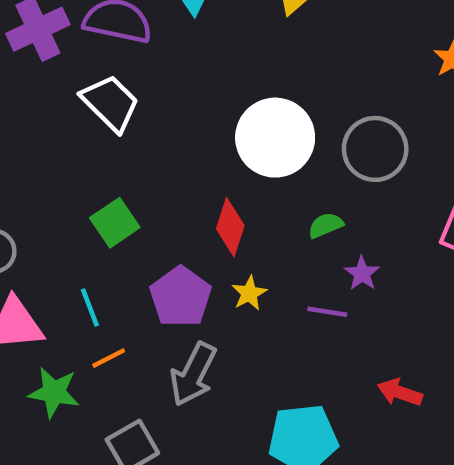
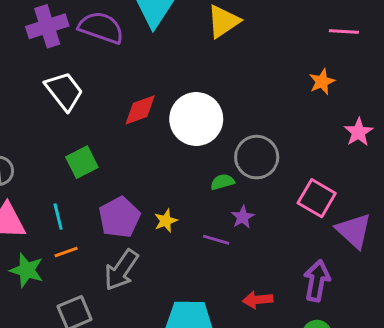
white trapezoid: (110, 103) -> (64, 91), moved
gray circle: (375, 149) -> (257, 157), moved
red diamond: (230, 227) -> (140, 110), moved, turned 45
red arrow: (400, 392) -> (258, 300), turned -32

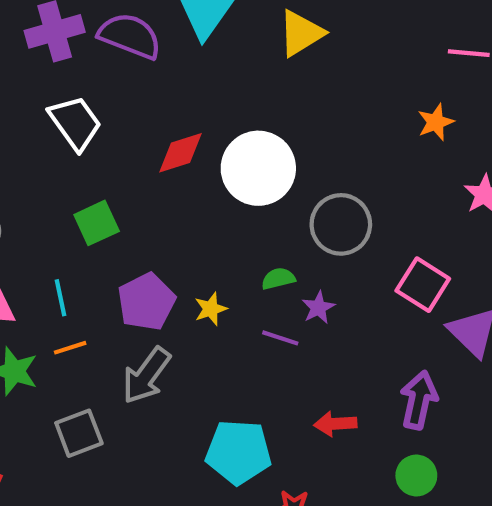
green semicircle: (222, 182) -> (278, 279), moved

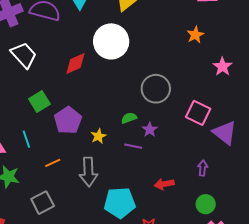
white circle: (258, 168) -> (111, 41), moved
purple pentagon: (146, 302) -> (68, 120), moved
orange line: (70, 348) -> (53, 163), moved
gray arrow: (146, 375) -> (88, 172), moved, turned -32
purple arrow: (419, 400) -> (203, 168), size x0.6

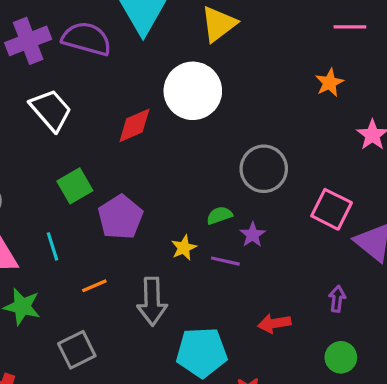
yellow star: (98, 136) -> (184, 248), moved

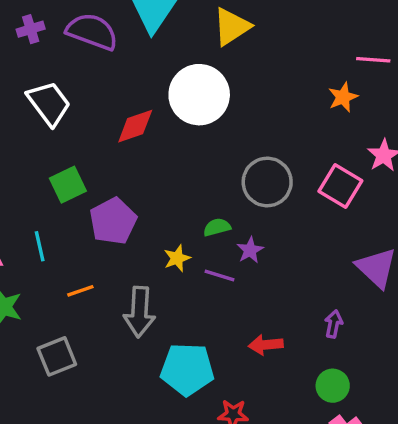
pink line: (350, 27) -> (373, 60), moved
purple cross: (28, 41) -> (31, 29), size x0.6
pink square: (332, 209) -> (340, 186), moved

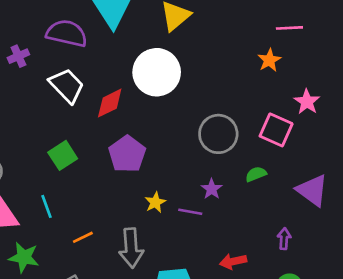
purple cross: (31, 29) -> (18, 56), moved
white trapezoid: (49, 103) -> (67, 86), moved
purple pentagon: (113, 221) -> (127, 154), moved
green semicircle: (217, 227) -> (256, 174), moved

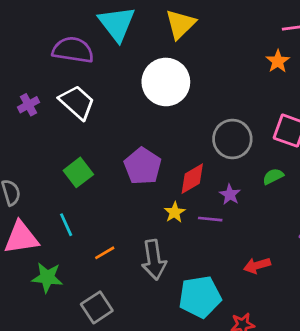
purple cross: (18, 56) -> (29, 105), moved
red diamond: (110, 103) -> (192, 179), moved

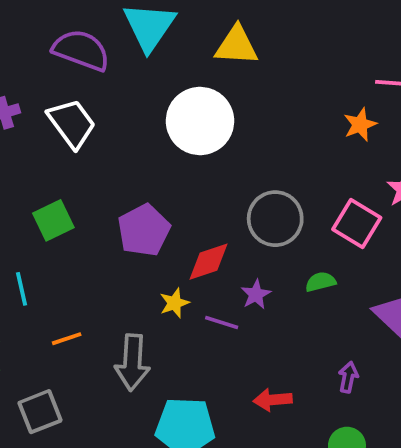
yellow triangle: (180, 24) -> (237, 46), turned 36

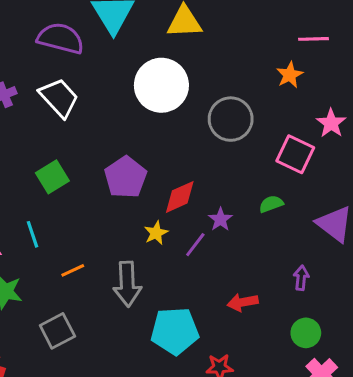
gray circle: (275, 219) -> (231, 119), moved
purple line: (222, 322) -> (195, 245), turned -64

